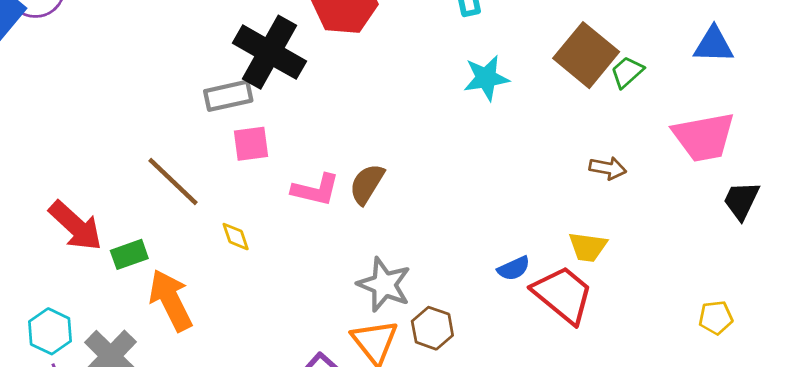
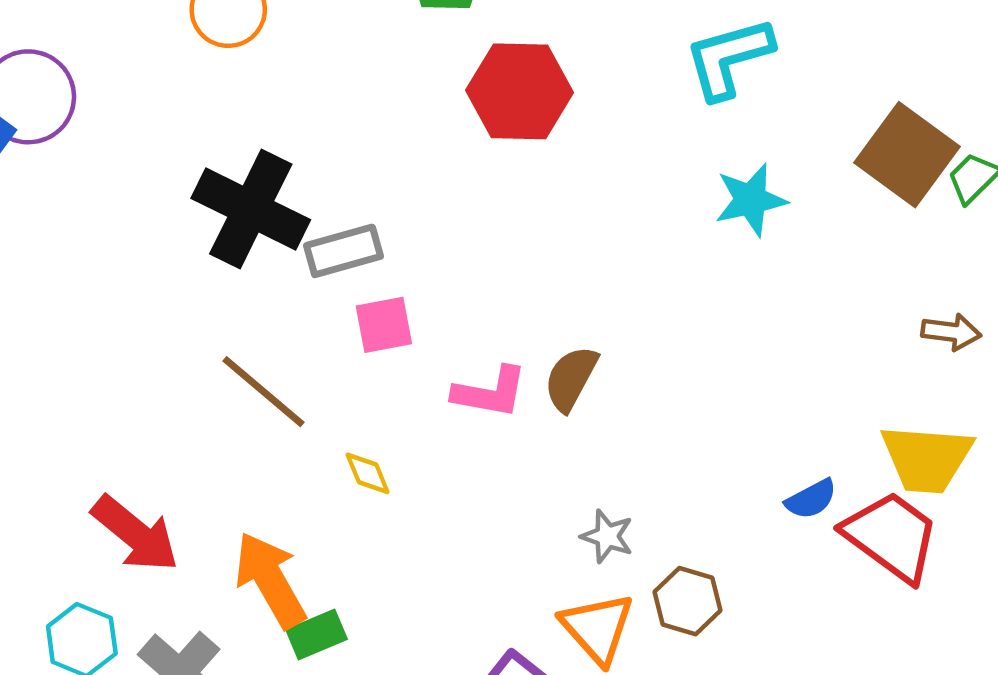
black cross: (270, 52) -> (251, 209), moved
red arrow: (76, 226) -> (135, 534), moved
yellow trapezoid: (588, 247) -> (927, 459), size x1.5
green rectangle: (129, 254) -> (317, 634), moved
gray star: (384, 285) -> (607, 536), size x0.6

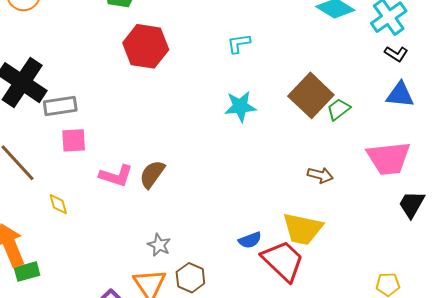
cyan L-shape: (729, 58) -> (239, 43), size x0.6

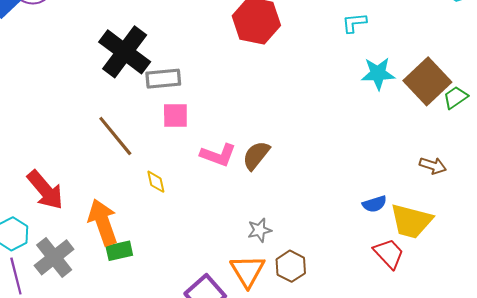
cyan star: (240, 106) -> (378, 73), moved
blue semicircle: (250, 240) -> (374, 204), moved
gray star: (159, 245) -> (260, 230), turned 30
red trapezoid: (283, 261) -> (389, 254), size x0.7

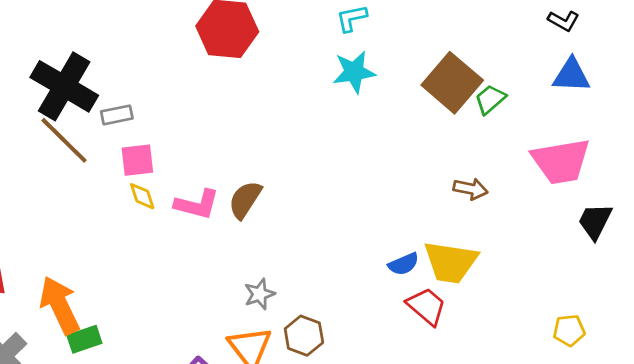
cyan star: (378, 73) -> (354, 72), moved
gray rectangle: (163, 79) -> (117, 115), size x0.7
brown line: (115, 136) -> (64, 140), moved
yellow diamond: (156, 182) -> (142, 196), moved
blue semicircle: (374, 204) -> (404, 264), moved

